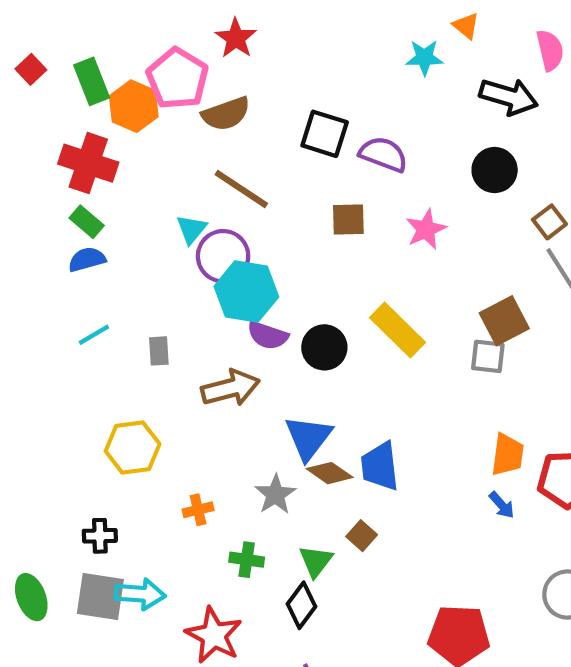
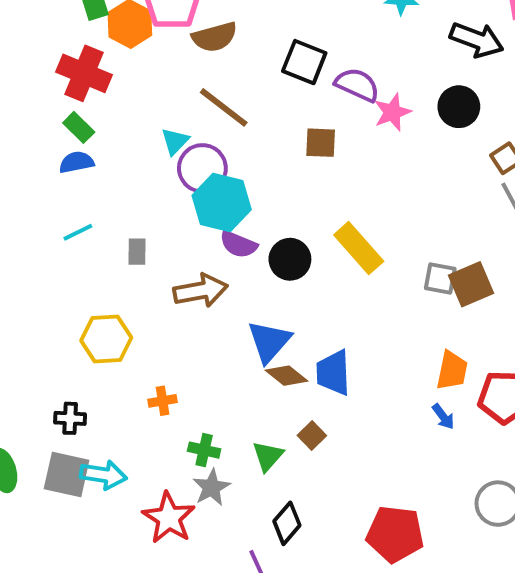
pink star: (426, 229) -> (392, 112), moved
brown square: (504, 321) -> (471, 284), moved
gray star: (275, 494) -> (211, 487), moved
black diamond: (301, 605) -> (287, 523), moved

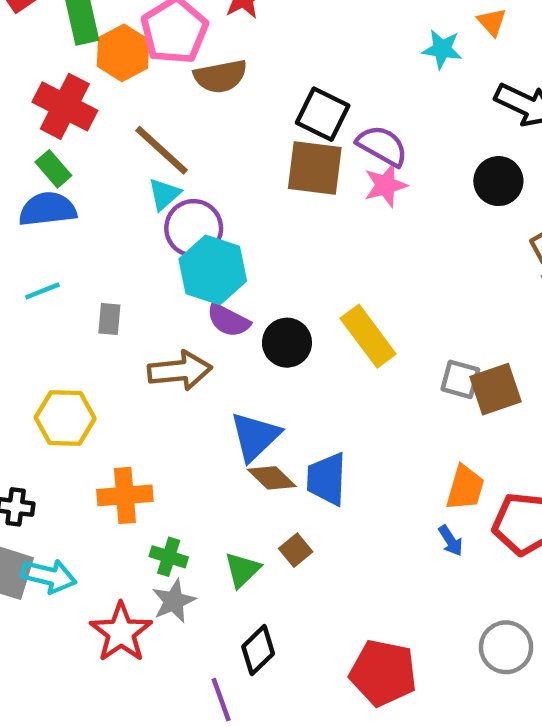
brown line: (224, 107) -> (162, 150), moved
pink star: (392, 112) -> (386, 185), moved
brown square: (321, 143) -> (315, 168), moved, size x1.5
blue semicircle: (76, 162) -> (48, 209), size x1.4
orange cross: (163, 401) -> (125, 495), size x1.6

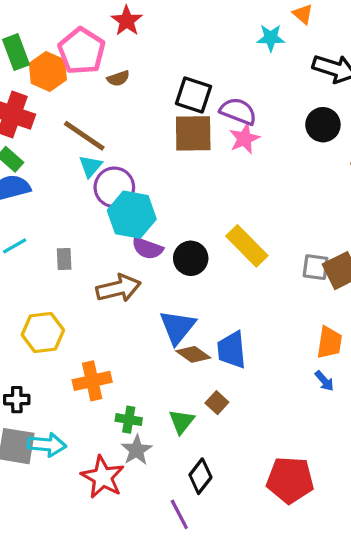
brown semicircle: (220, 76) -> (118, 78), size x0.6

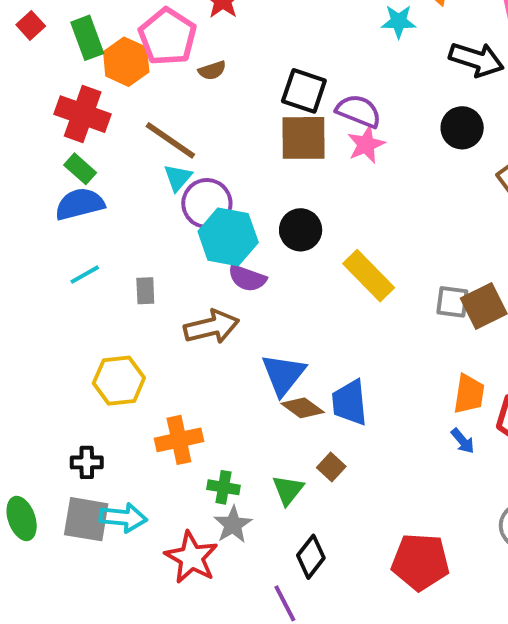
black circle: (191, 258) -> (301, 230), moved

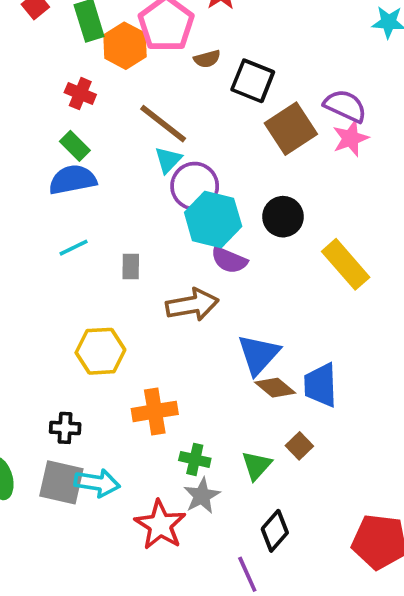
black square: (304, 91) -> (253, 81), moved
red cross: (83, 114) -> (80, 94), size x0.6
brown square: (303, 138) -> (291, 129), turned -36

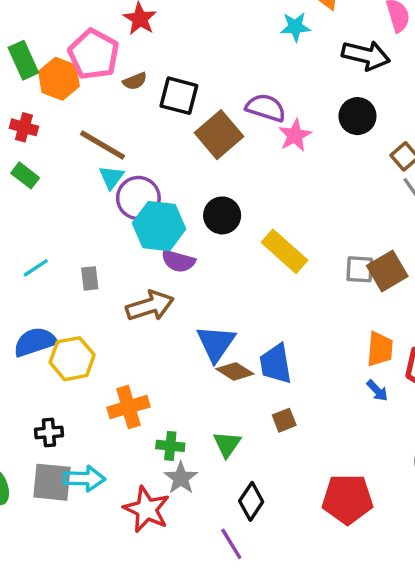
pink star: (351, 138) -> (295, 135), moved
blue semicircle: (73, 180) -> (35, 342), moved
brown square: (299, 446) -> (284, 420), moved, turned 30

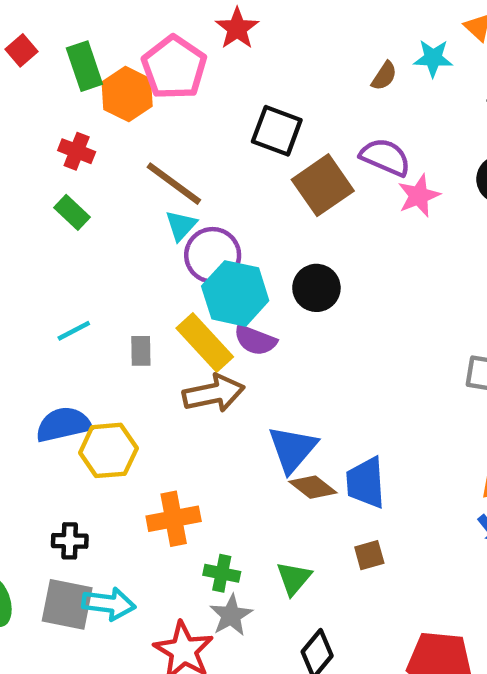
brown semicircle: (135, 81) -> (384, 76), moved, turned -40
yellow rectangle: (285, 251) -> (205, 343), moved

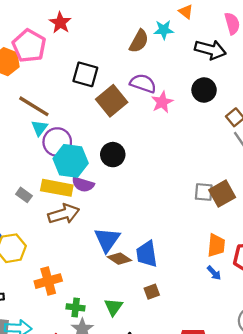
brown semicircle: (384, 76) -> (139, 41), size x1.5
yellow rectangle: (205, 343) -> (57, 188), turned -32
gray rectangle: (141, 351) -> (24, 195), turned -49

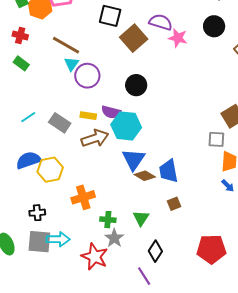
pink star: (162, 102) -> (178, 38), turned -30
cyan hexagon: (71, 161) -> (126, 126), moved
yellow rectangle: (57, 188) -> (88, 116), size x0.6
gray square: (204, 192) -> (216, 139), moved
gray rectangle: (24, 195) -> (60, 123), size x1.5

